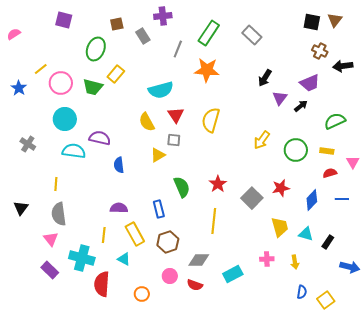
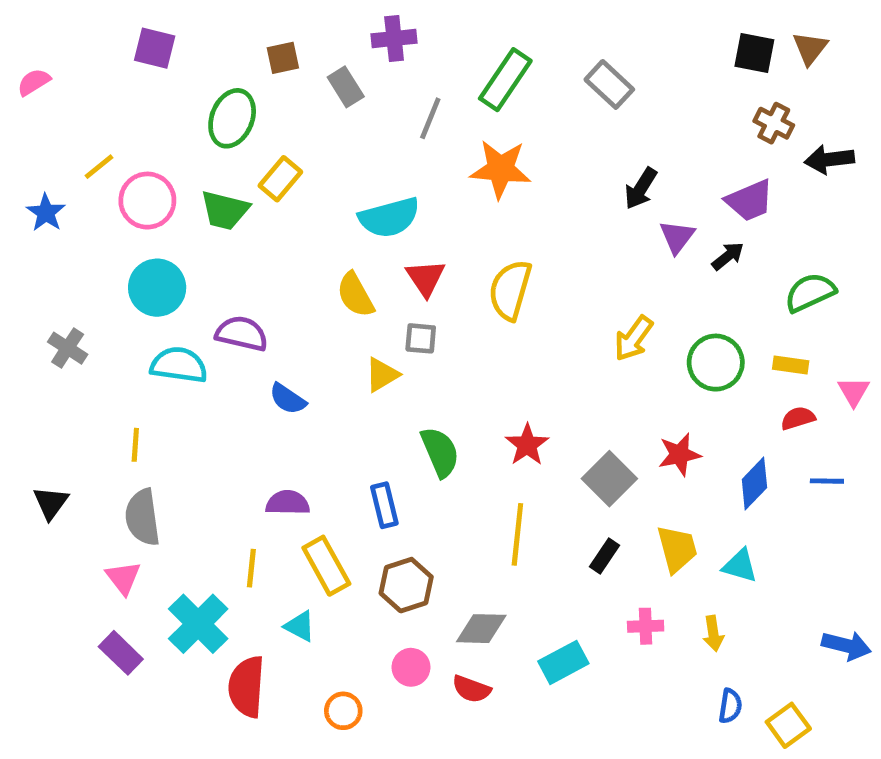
blue semicircle: (119, 165) -> (288, 399), turned -49
black rectangle: (328, 242) -> (604, 556), moved
cyan cross: (82, 258) -> (198, 624), turned 30

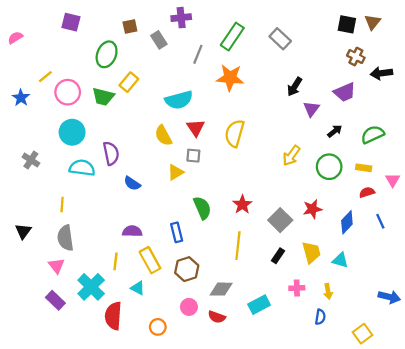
black arrow: (728, 256) -> (335, 131), moved
purple semicircle: (242, 334) -> (111, 153), turned 65
blue line: (827, 481) -> (380, 221), turned 64
blue semicircle: (730, 706) -> (320, 317), moved

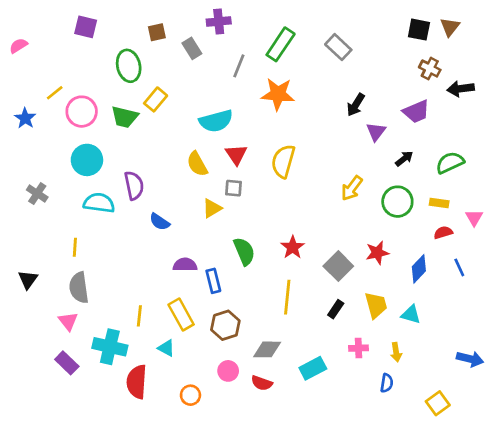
green ellipse: (107, 54) -> (129, 66), turned -35
purple semicircle: (132, 231) -> (185, 265), moved
cyan cross: (91, 287) -> (110, 347), turned -32

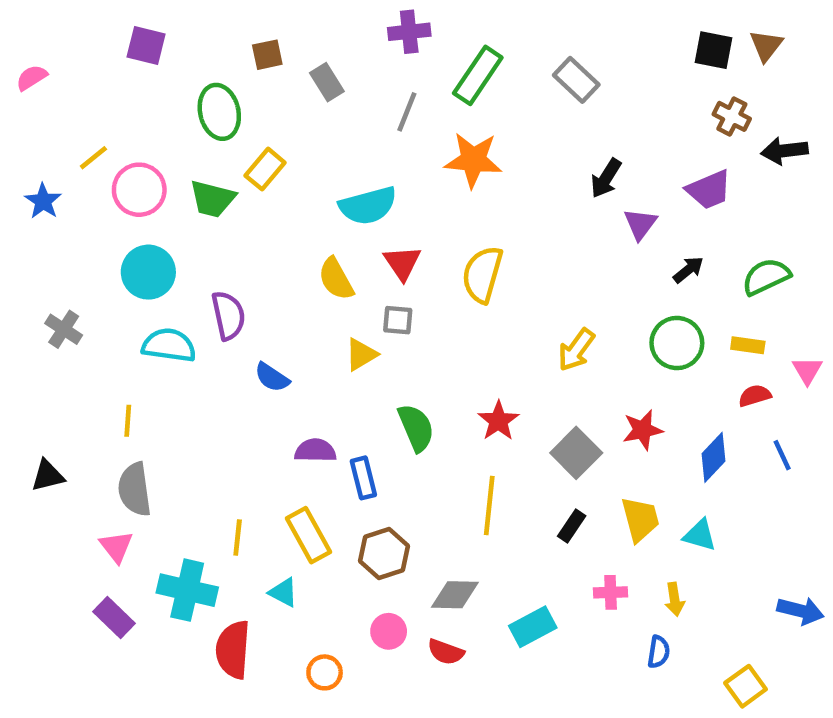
purple cross: (219, 21) -> (409, 32), moved
yellow arrow: (352, 188) -> (576, 350), moved
black triangle: (28, 280) -> (48, 476), turned 40

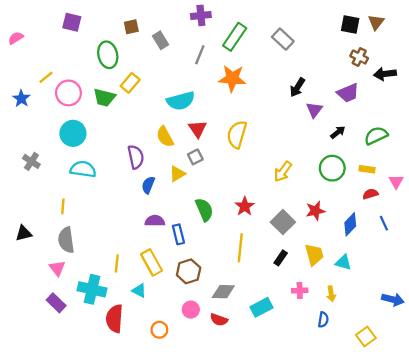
purple semicircle: (228, 316) -> (136, 157), moved
gray square: (398, 320) -> (195, 157), turned -32
blue semicircle: (272, 377) -> (148, 185), moved, turned 78

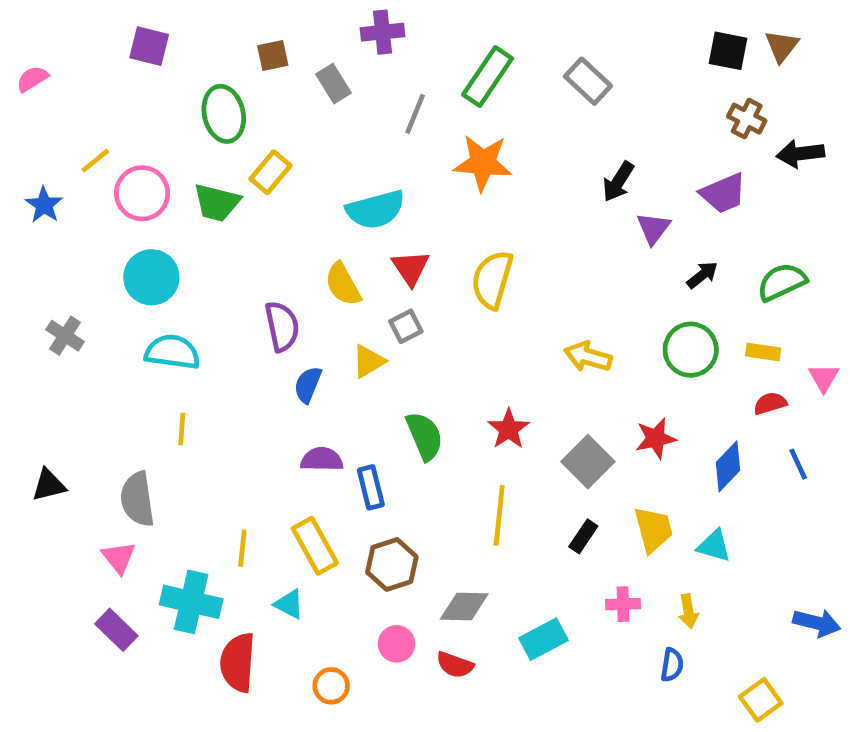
purple cross: (201, 15) -> (383, 32), moved
yellow arrow: (283, 172) -> (588, 357), turned 70
yellow line: (63, 206) -> (182, 429), moved

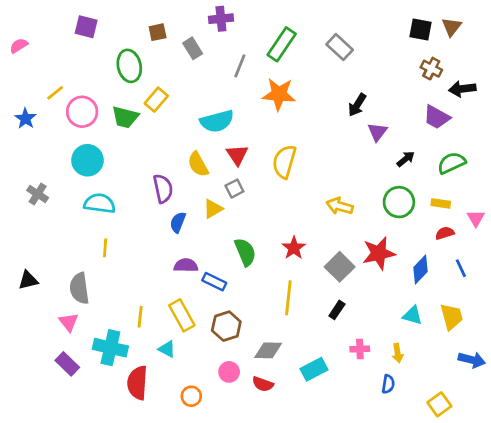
purple trapezoid: (723, 193) -> (437, 117), moved, turned 52
red star: (656, 438) -> (379, 253), size x1.4
blue rectangle: (371, 487) -> (214, 282), turned -50
yellow trapezoid: (653, 529) -> (452, 317), moved

